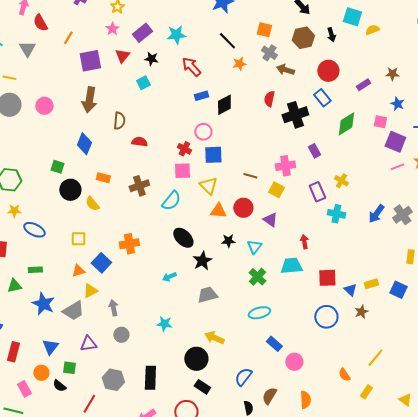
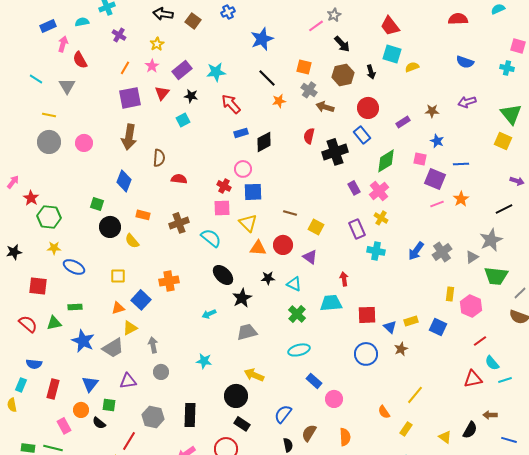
orange line: (68, 38) -> (125, 68), moved
pink cross: (285, 166) -> (379, 191), moved, turned -30
cyan semicircle: (171, 201) -> (211, 238), turned -90
cyan triangle: (254, 247) -> (294, 284), turned -42

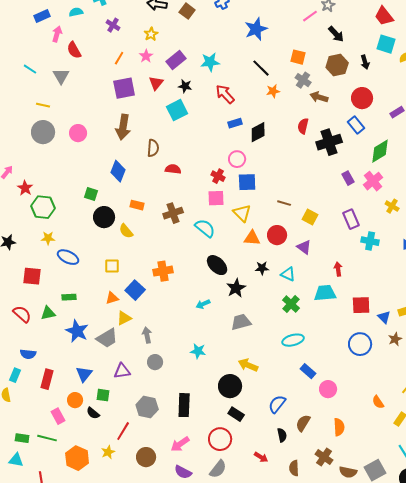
cyan square: (183, 120) -> (177, 110), size x1.5
yellow cross: (381, 218) -> (392, 206), moved

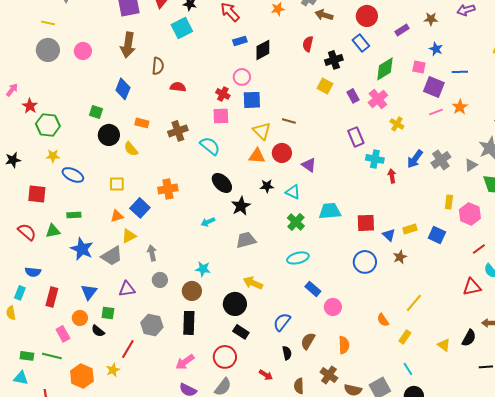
black cross: (329, 142) -> (334, 60), size x0.7
yellow triangle: (242, 213) -> (262, 131), moved
yellow square: (310, 217) -> (325, 86), moved
red arrow: (338, 269) -> (392, 176), moved
brown circle: (146, 457) -> (192, 291), moved

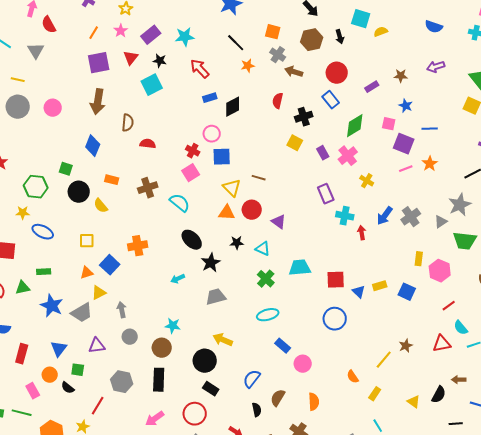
pink square: (221, 116) -> (191, 173), turned -30
green hexagon: (48, 125) -> (36, 187), moved
brown star: (400, 257) -> (406, 346), moved

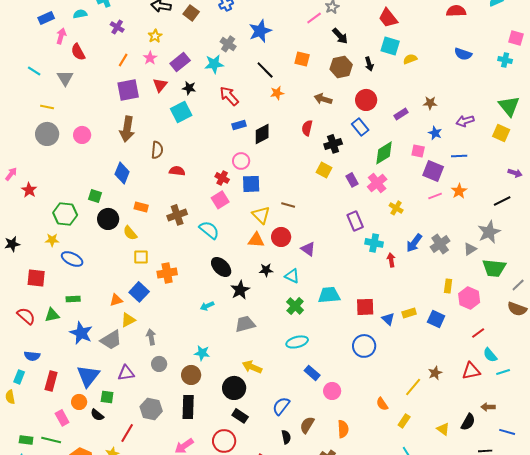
gray cross: (278, 55) -> (228, 44), moved
purple arrow: (436, 67) -> (465, 121), moved
yellow square: (87, 241) -> (141, 257), moved
blue triangle: (59, 349) -> (88, 376), size x1.4

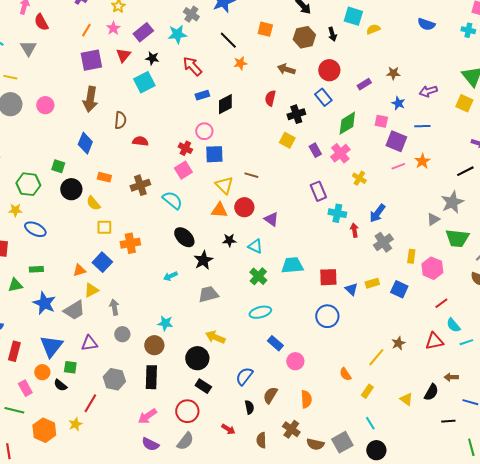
gray cross: (440, 244) -> (383, 242), moved

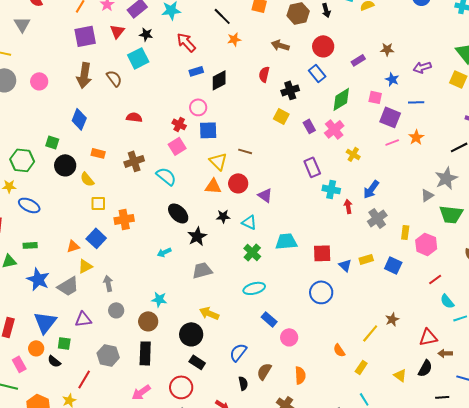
brown semicircle: (120, 120) -> (114, 78), moved, turned -42
red triangle: (434, 341) -> (428, 337), moved

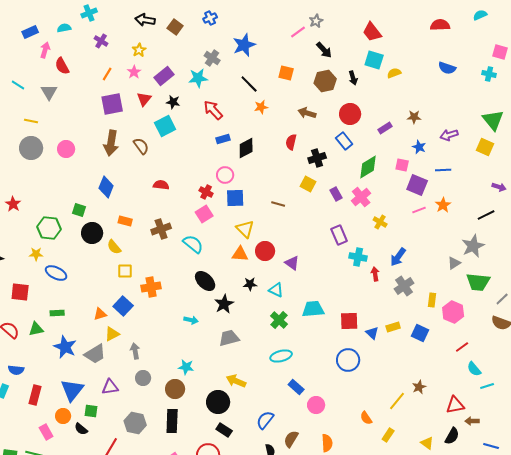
brown line: (245, 151) -> (278, 204), moved
cyan arrow: (164, 252) -> (191, 320), turned -144

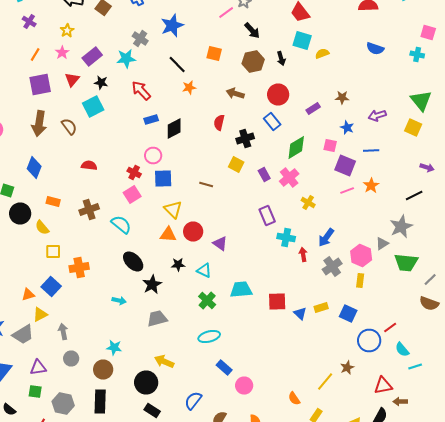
pink hexagon: (453, 312) -> (361, 256), moved
blue circle: (348, 360) -> (369, 340), moved
green square: (91, 411) -> (35, 392), moved

